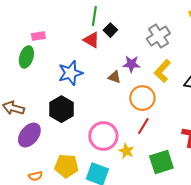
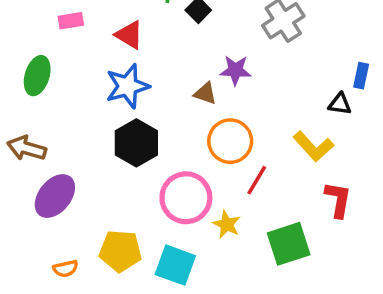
red triangle: (91, 40) -> (129, 35), moved
green ellipse: (26, 57) -> (37, 76), moved
yellow L-shape: (162, 71) -> (313, 146), moved, turned -85
orange circle: (142, 98) -> (230, 141), moved
black hexagon: (61, 109) -> (136, 143), moved

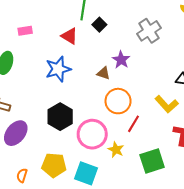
red triangle: (129, 35) -> (69, 36), moved
purple star: (235, 70) -> (121, 60), turned 30
black hexagon: (136, 143) -> (60, 117), moved
orange semicircle: (66, 269) -> (22, 175), turned 120

